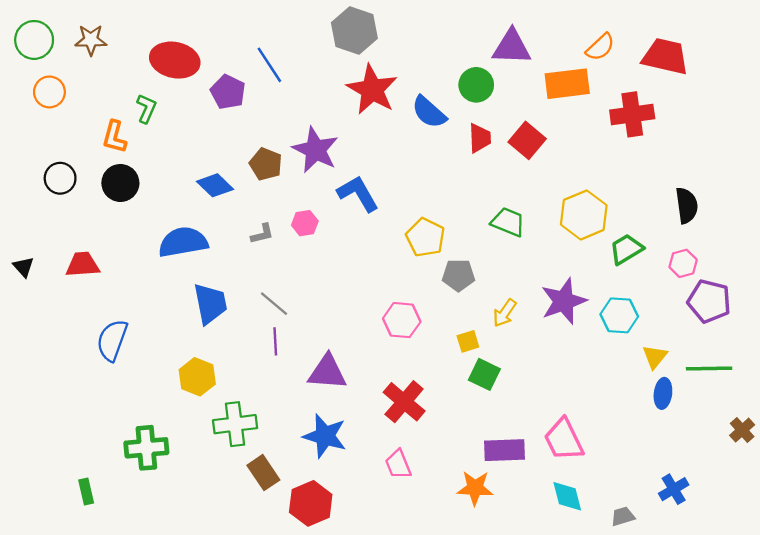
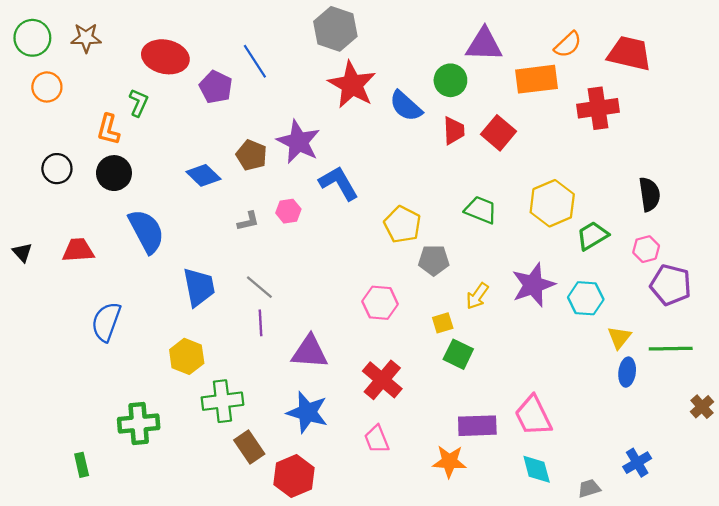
blue semicircle: (183, 242) -> (146, 231), moved, turned 72

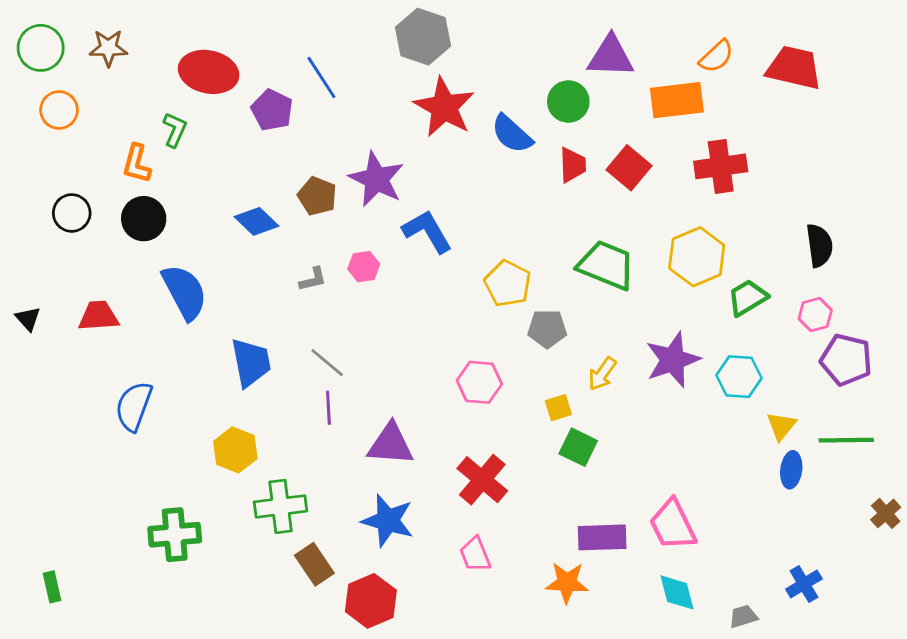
red cross: (598, 108) -> (721, 166), moved
green trapezoid: (481, 210) -> (606, 265), size x1.4
green rectangle: (82, 465) -> (52, 587), moved

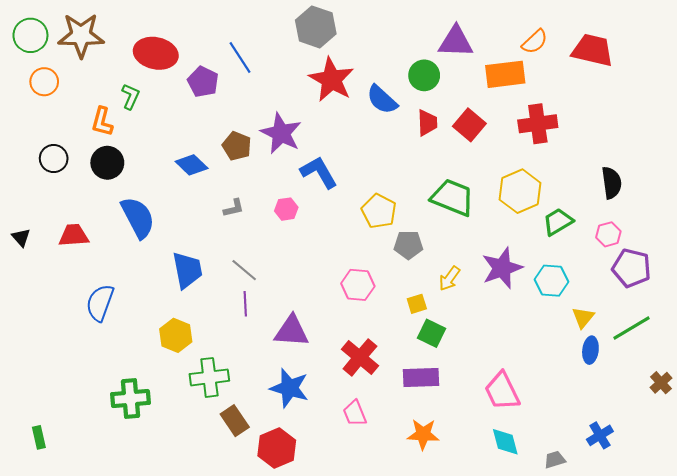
brown star: (108, 48) -> (81, 35), size x1.6
pink hexagon: (364, 267) -> (286, 209), moved
green line: (846, 440) -> (632, 328), turned -30
purple rectangle: (602, 537) -> (421, 377), moved

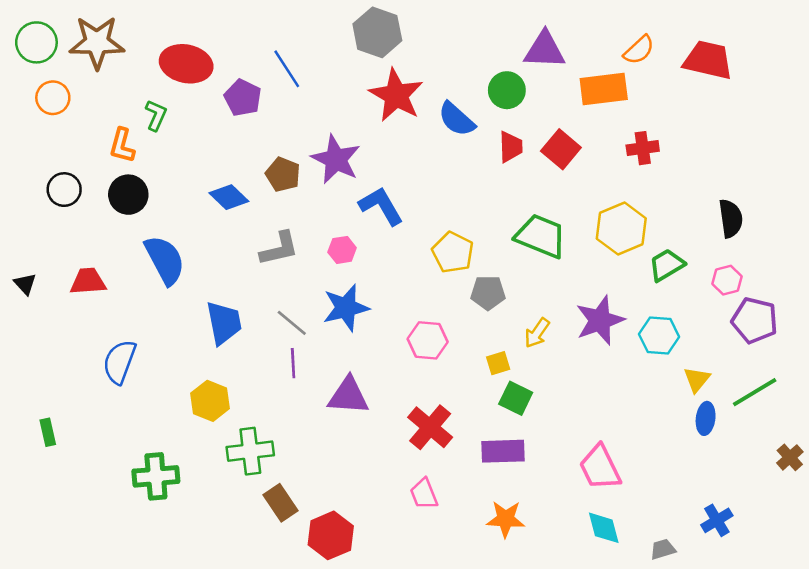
red cross: (538, 124) -> (643, 148), size x0.7
gray L-shape: (234, 208) -> (279, 249), size x1.6
blue star: (289, 388) -> (346, 308), moved, turned -30
green rectangle: (39, 437) -> (48, 432), moved

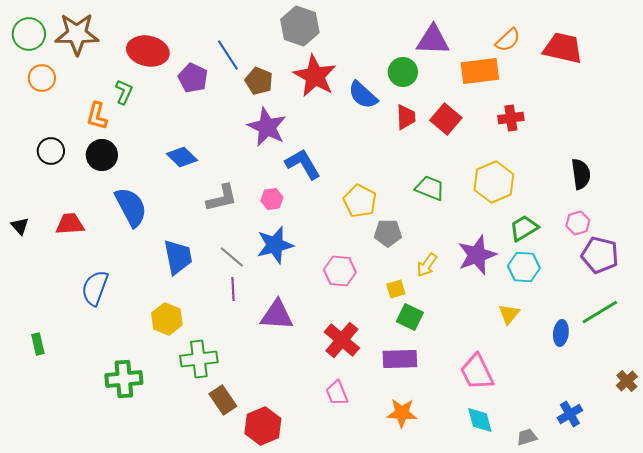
brown pentagon: (283, 174) -> (259, 81), moved
green trapezoid: (541, 236) -> (430, 188), size x0.7
green trapezoid: (667, 265) -> (524, 228), moved
yellow triangle: (697, 379) -> (509, 314), moved
brown cross: (790, 457) -> (627, 381), moved

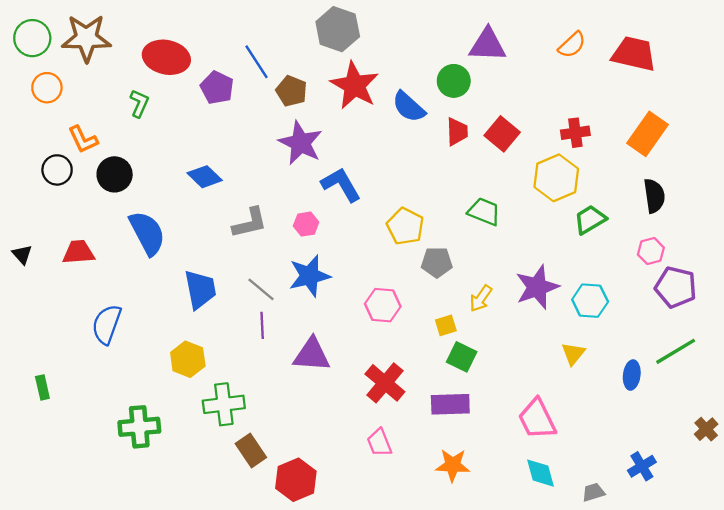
orange rectangle: (480, 71) -> (648, 134), moved, turned -48
orange L-shape: (97, 116) -> (83, 140), moved, turned -40
yellow hexagon: (494, 182) -> (556, 178), moved
green trapezoid: (524, 228) -> (590, 220), moved

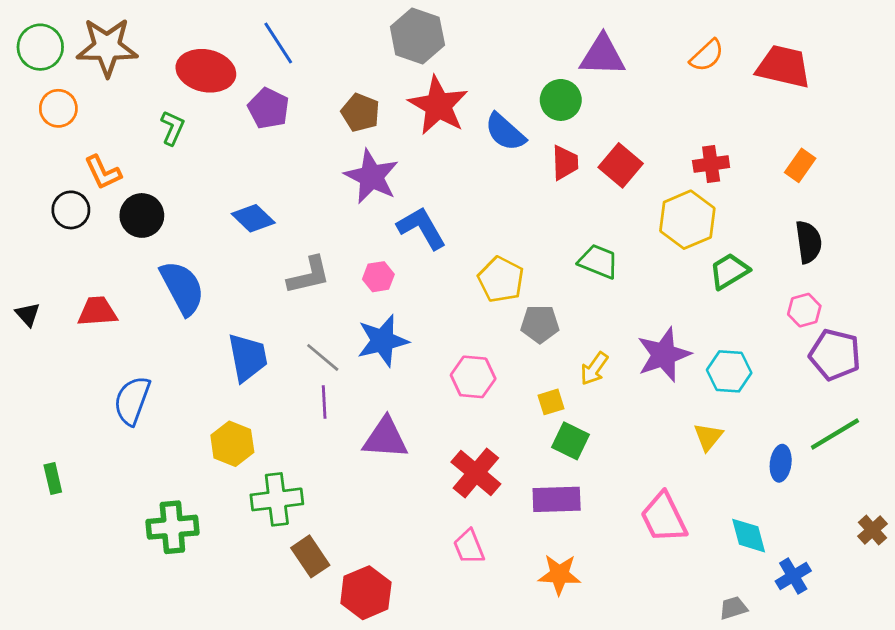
blue line: (257, 62) -> (278, 43), moved
orange rectangle: (648, 134) -> (800, 165), size x0.6
cyan diamond: (540, 473) -> (749, 536), moved

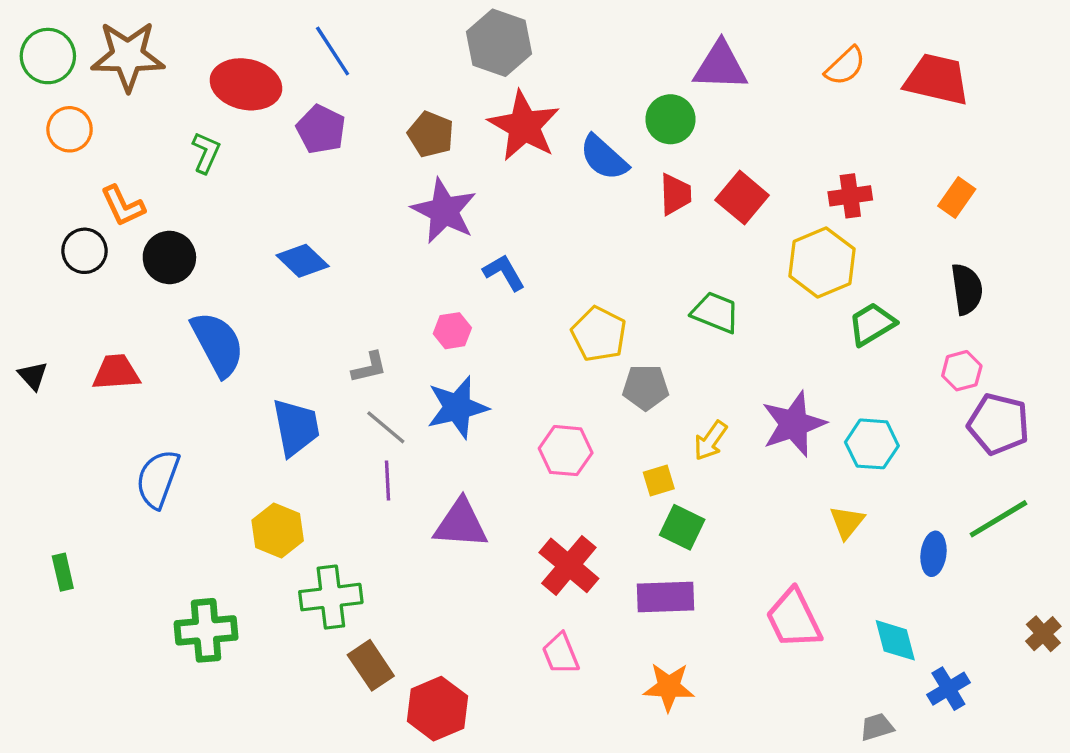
blue L-shape: (422, 228) -> (504, 272), size x0.7
gray L-shape: (309, 275) -> (369, 367), moved, size x0.7

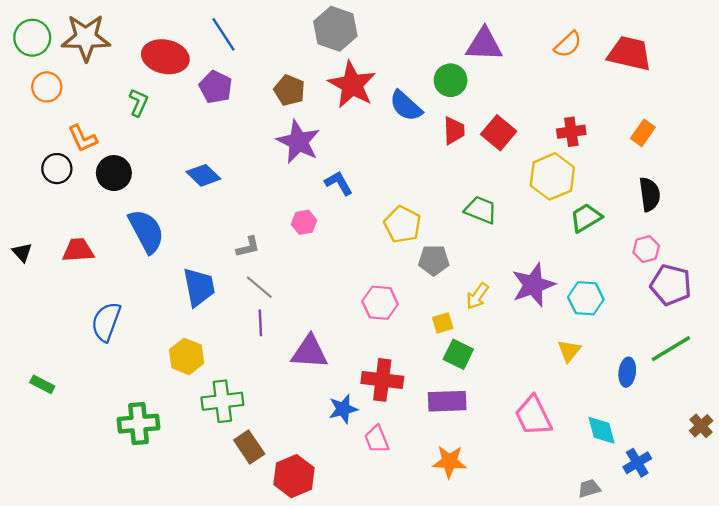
blue star: (457, 407) -> (343, 409), moved, size x0.7
red cross: (569, 565) -> (382, 380), turned -33
green rectangle: (63, 572) -> (42, 384), turned -50

